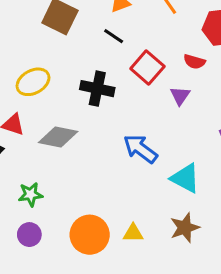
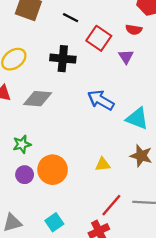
brown star: (185, 228) -> (141, 156), turned -30
orange circle: (90, 235) -> (53, 170), moved

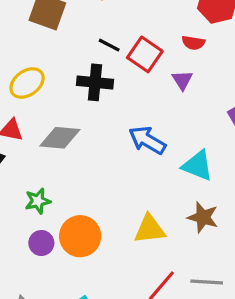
black line: (71, 18) -> (109, 45), moved
yellow triangle: (103, 164) -> (150, 229), size x1.5

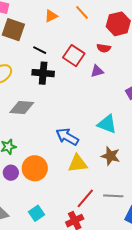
black line: (109, 45) -> (40, 50), moved
purple triangle: (182, 80) -> (97, 71), turned 48
blue arrow: (147, 140) -> (67, 137), moved

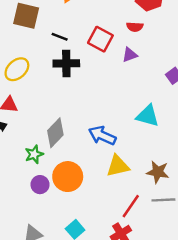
gray diamond: (22, 107) -> (55, 133), moved, turned -45
brown star: (111, 156) -> (158, 172), moved

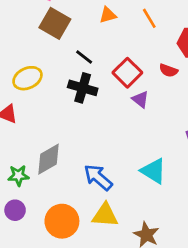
purple triangle: (130, 55) -> (140, 99), moved, turned 42
orange circle: (68, 177) -> (62, 221), moved

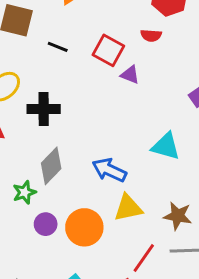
black cross: (83, 88) -> (44, 109), moved
purple circle: (15, 210) -> (46, 224), moved

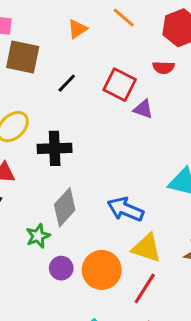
black line: (58, 47) -> (67, 83), turned -66
yellow triangle: (128, 208) -> (146, 248), turned 32
red line: (144, 258) -> (145, 288), moved

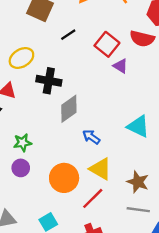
red semicircle: (163, 67) -> (142, 39), size x1.5
gray diamond: (65, 207) -> (69, 109), moved
blue arrow: (125, 209) -> (91, 137), size x0.7
purple circle: (61, 268) -> (21, 168), moved

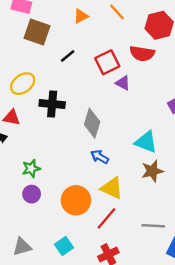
red square: (107, 44) -> (107, 62), turned 30
gray diamond: (69, 109) -> (92, 123), moved, turned -32
brown star: (138, 182) -> (152, 171), moved, turned -30

